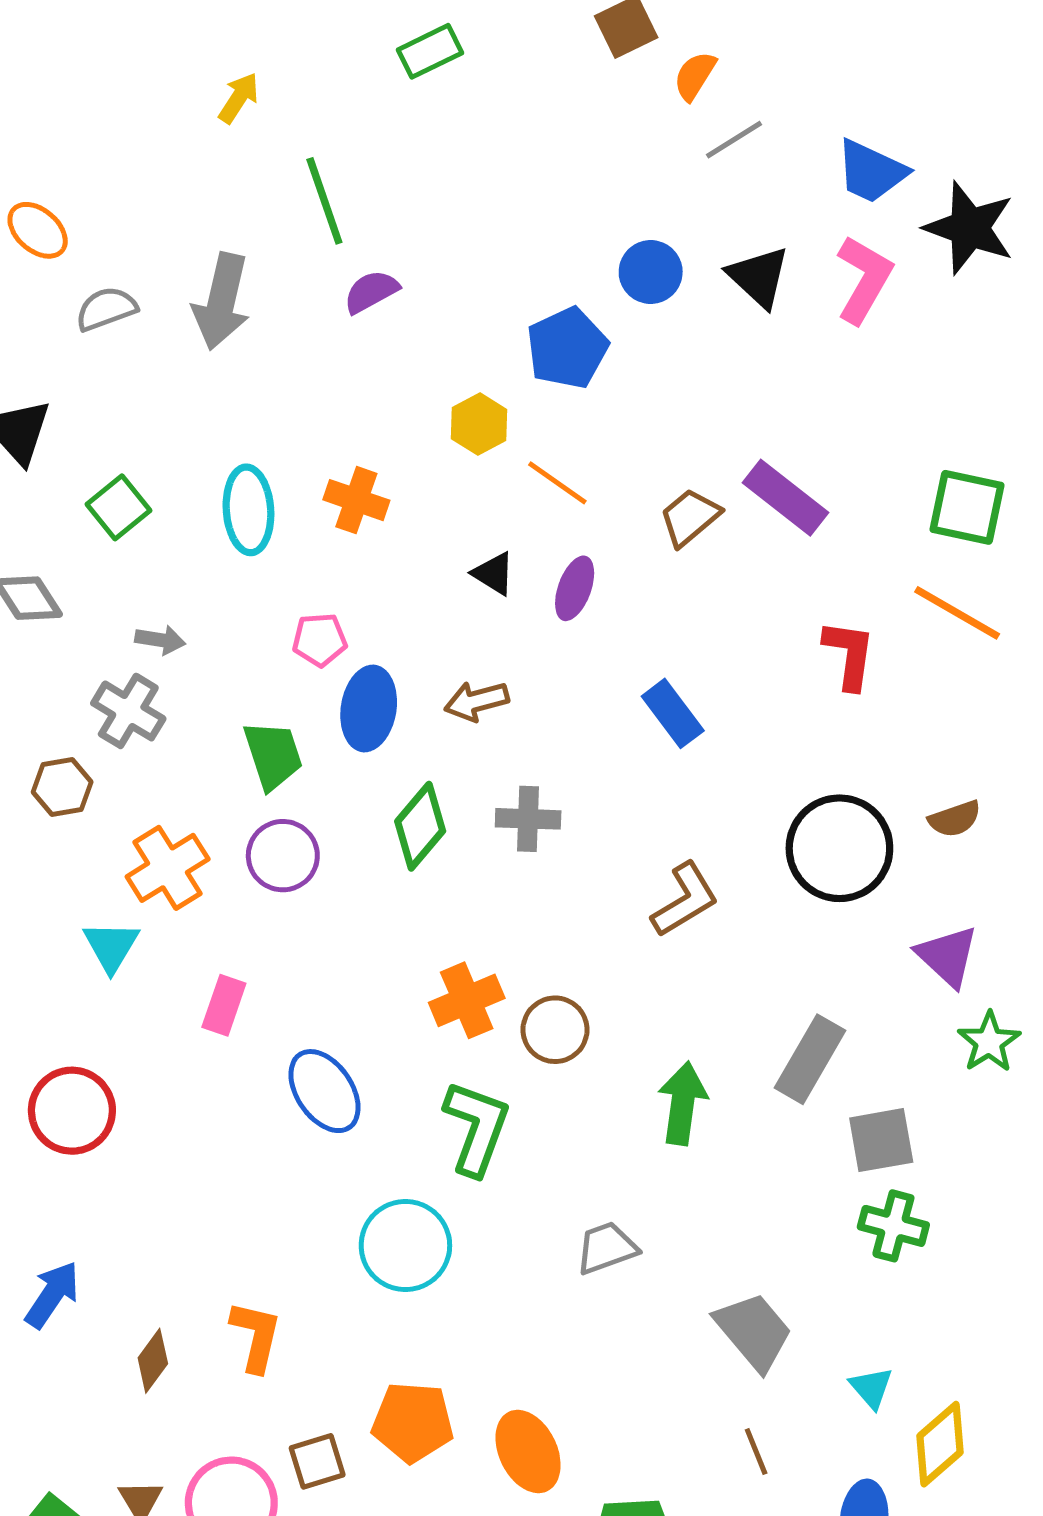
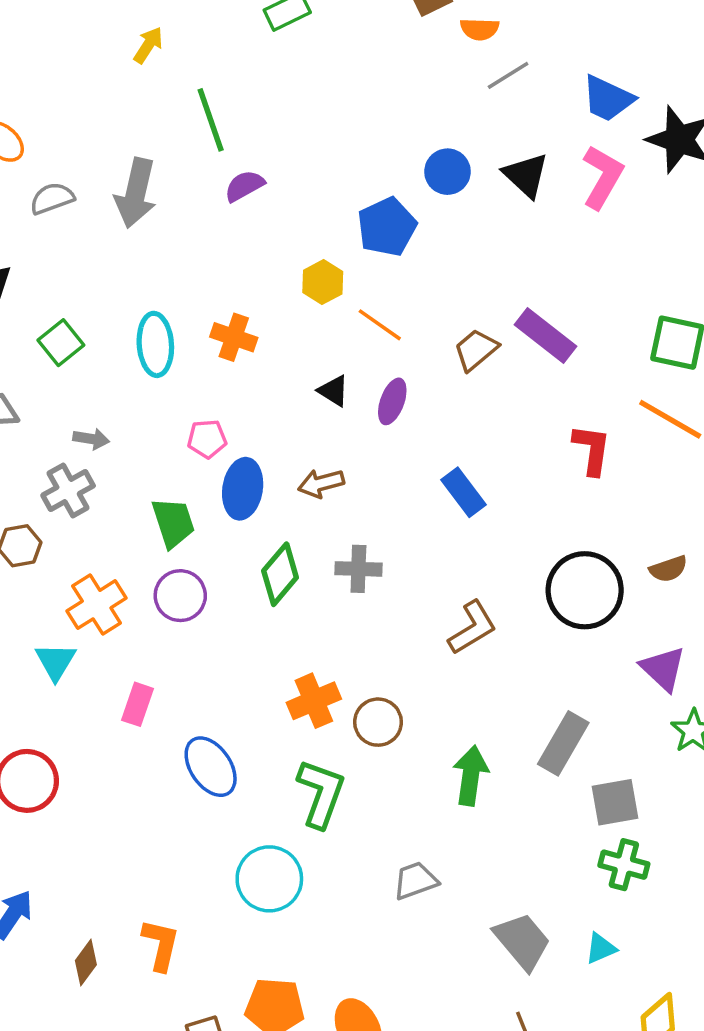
orange semicircle: (695, 76) -> (480, 29), turned -120
gray cross: (128, 711) -> (68, 491), turned 30
cyan triangle: (871, 1388) -> (601, 948), moved, turned 48

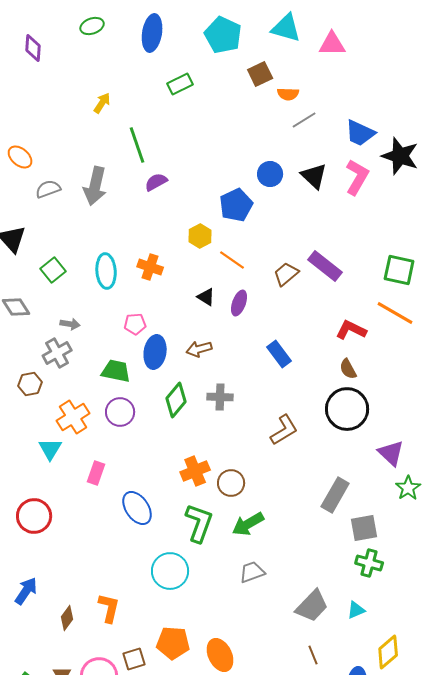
red L-shape: (592, 450) -> (351, 330), turned -72
green trapezoid: (173, 523) -> (116, 371), turned -60
brown semicircle: (668, 569) -> (348, 369), moved, turned 80
green arrow: (471, 776) -> (248, 524), moved, turned -128
gray trapezoid: (522, 941) -> (312, 606), turned 84

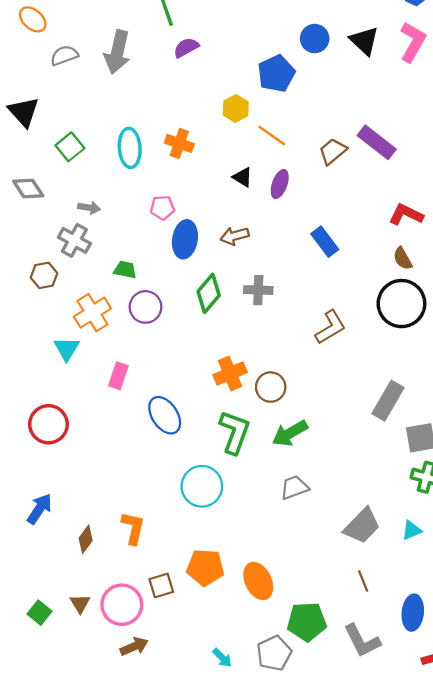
gray cross: (57, 353) -> (74, 240), turned -32
green trapezoid: (116, 371) -> (125, 270), moved, size x0.7

